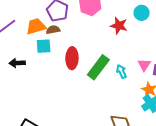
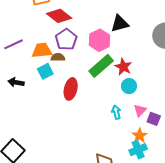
cyan circle: (142, 13) -> (129, 86), moved
cyan square: (44, 46) -> (45, 71), turned -35
green rectangle: (98, 67) -> (101, 66), moved

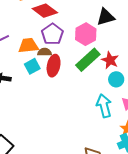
red ellipse: (71, 89) -> (54, 66), moved
cyan arrow: (116, 112) -> (104, 106), size x1.6

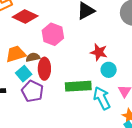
purple pentagon: (52, 34) -> (32, 91), moved
pink hexagon: (86, 34) -> (53, 34), moved
green rectangle: (88, 60) -> (78, 86), moved, turned 50

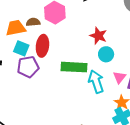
brown semicircle: (33, 57) -> (33, 22), moved
cyan square: (24, 74) -> (21, 48), turned -35
purple pentagon: (32, 91) -> (28, 67), turned 30

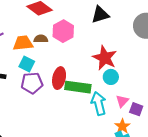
red star: (98, 36) -> (105, 58), size x1.4
red ellipse: (42, 46) -> (59, 78), moved

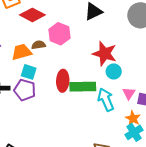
purple pentagon: (32, 83) -> (25, 90), moved, turned 30

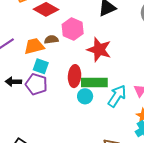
red star: (105, 54) -> (99, 50), moved
cyan circle: (114, 71) -> (85, 96), moved
cyan arrow: (106, 100) -> (117, 96), turned 55

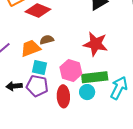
pink hexagon: (73, 29) -> (71, 70), moved
red ellipse: (74, 76) -> (63, 96), moved

